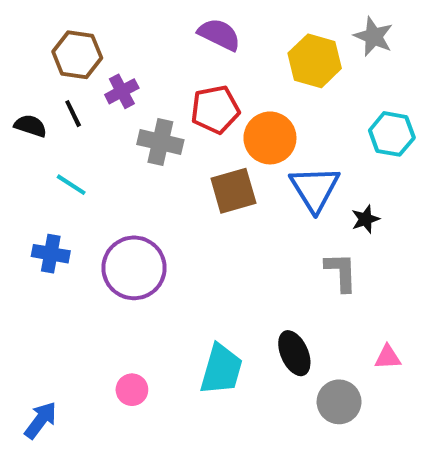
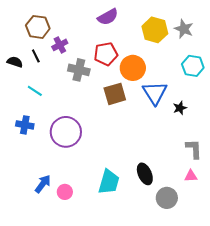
purple semicircle: (219, 34) -> (108, 17), turned 125
gray star: (374, 36) -> (184, 29), moved
gray L-shape: (341, 272) -> (194, 149), moved
blue arrow: (41, 420) -> (43, 184), moved

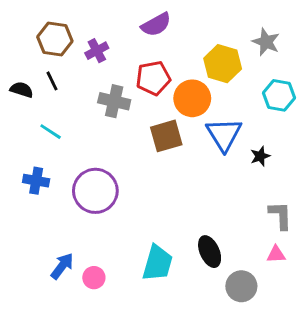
yellow hexagon: (155, 30) -> (223, 64), moved
purple cross: (60, 45) -> (97, 51), moved

